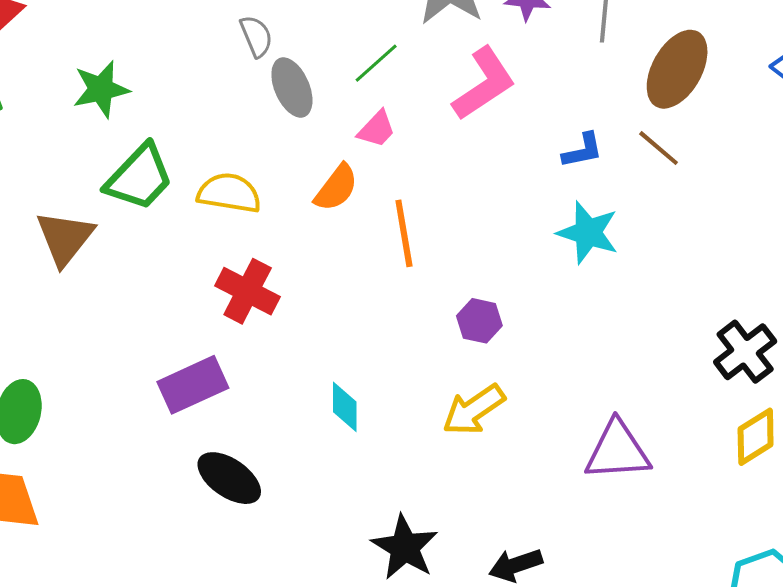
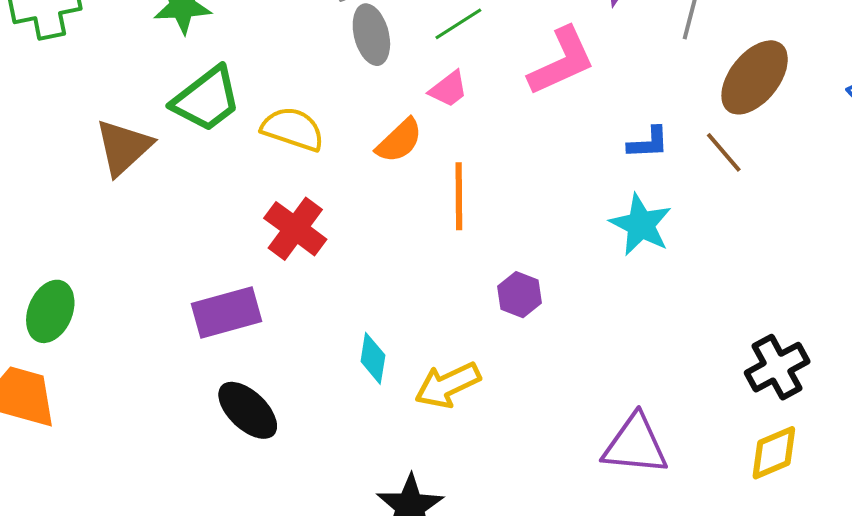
yellow arrow: (474, 410) -> (448, 385), moved

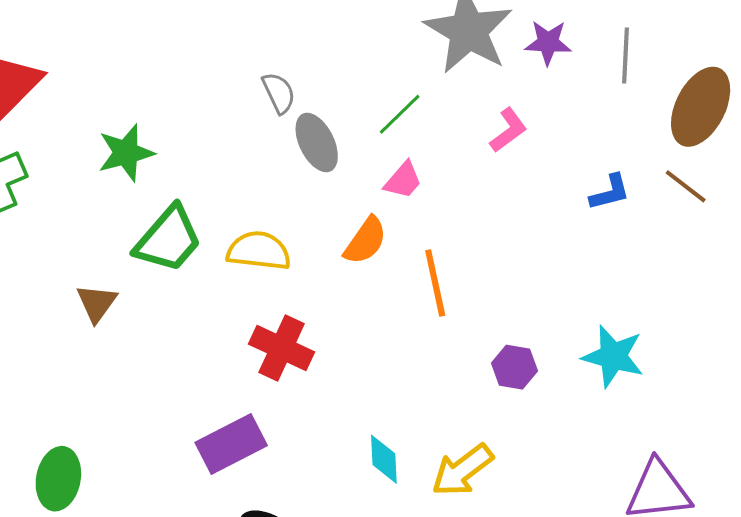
pink L-shape: (562, 61) -> (508, 130), size x0.6
brown triangle: (123, 147) -> (97, 303), size x0.7
cyan star: (641, 225) -> (613, 356), moved

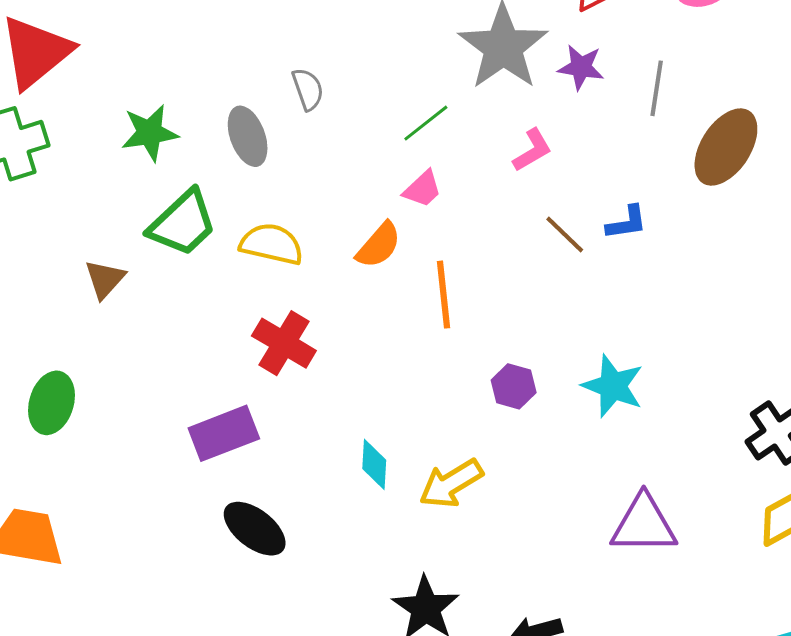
gray ellipse: (317, 143) -> (248, 136), moved
brown line: (686, 186) -> (565, 235), moved
green ellipse: (58, 479) -> (51, 403), moved

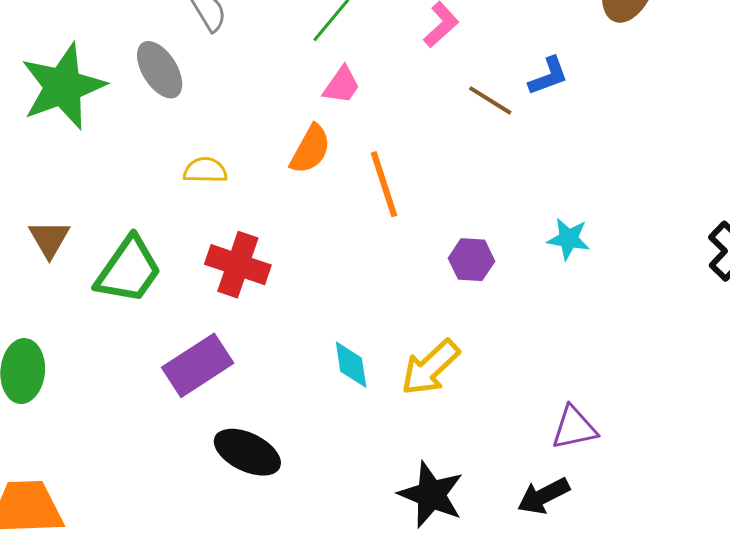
green star: (150, 133) -> (63, 86), size x1.5
green trapezoid: (183, 223) -> (129, 270), moved
yellow semicircle: (272, 244) -> (205, 170), size x0.7
cyan star: (613, 386) -> (569, 239), size x0.7
purple triangle: (644, 524) -> (574, 428), moved, size x0.7

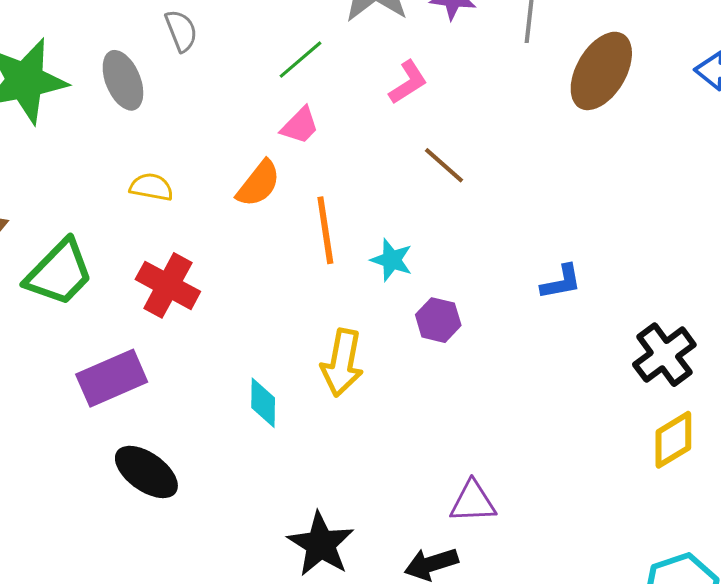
blue L-shape: (548, 76) -> (561, 282), moved
cyan star: (569, 239) -> (392, 260), moved
purple hexagon: (471, 260) -> (438, 320), moved
yellow arrow: (430, 368) -> (342, 363), moved, turned -46

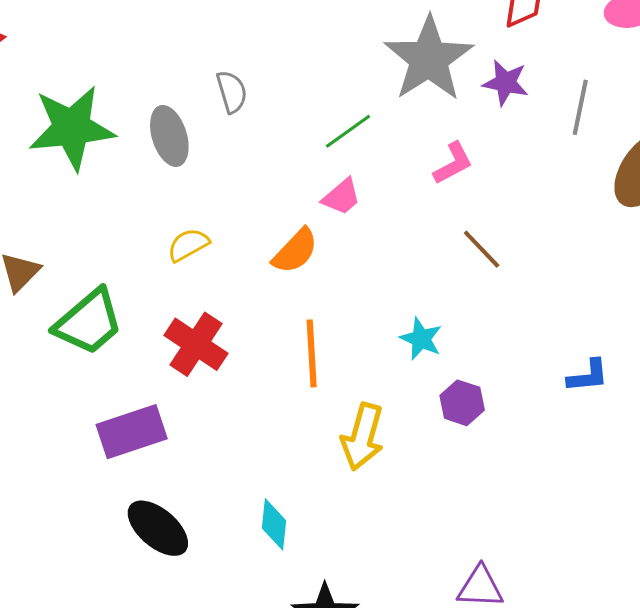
yellow semicircle: (151, 187) -> (188, 245), turned -45
orange line: (325, 230) -> (312, 353), moved
cyan diamond: (263, 403) -> (274, 524), moved

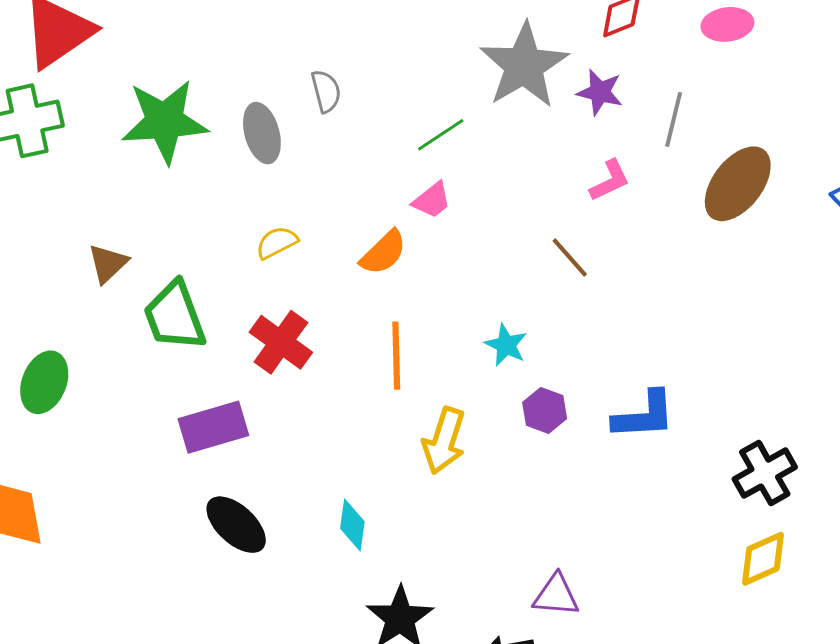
pink L-shape: (453, 163) -> (610, 181), moved
green trapezoid: (89, 322) -> (175, 316), turned 108
blue L-shape: (588, 376) -> (644, 415), moved, size x1.5

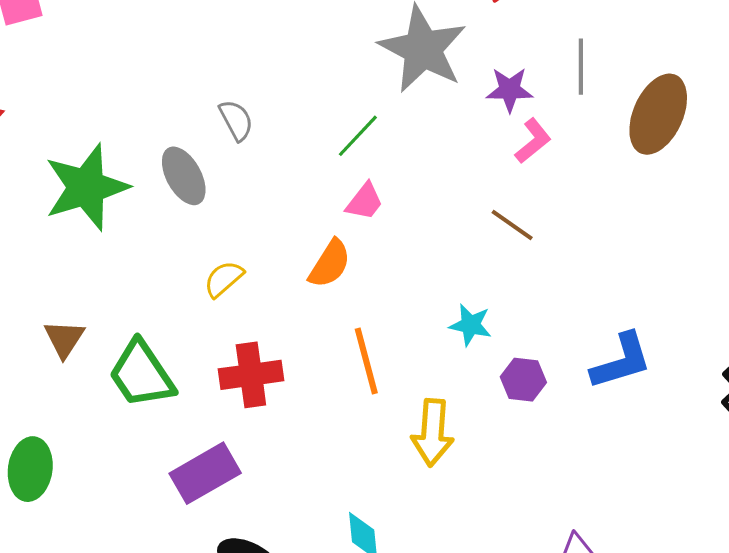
purple star: (600, 92) -> (510, 90), moved
red cross: (281, 342) -> (251, 375), turned -30

